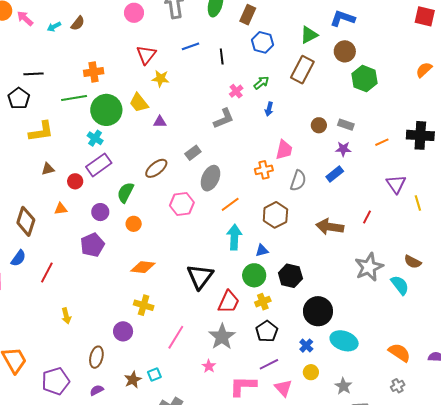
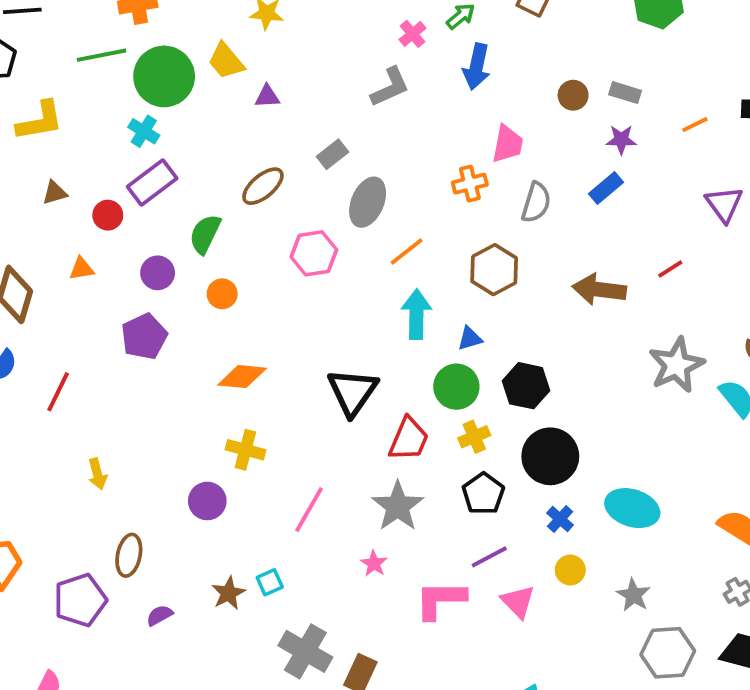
blue arrow: (269, 109) -> (477, 67), size x1.6
red line: (367, 217) -> (670, 269), turned 32
black circle: (318, 311) -> (550, 456), moved
brown ellipse: (96, 357) -> (129, 555), moved

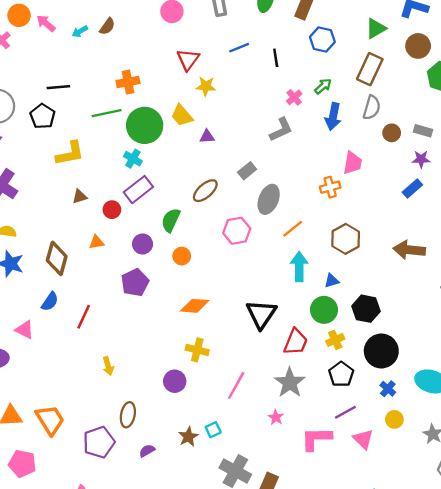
gray semicircle: (536, 202) -> (372, 108), moved

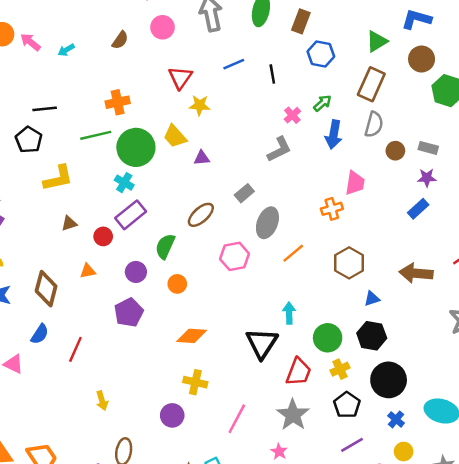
brown semicircle: (107, 26) -> (120, 40), moved
cyan arrow: (299, 266) -> (289, 313), moved, size x0.7
blue triangle: (332, 281) -> (372, 299), moved

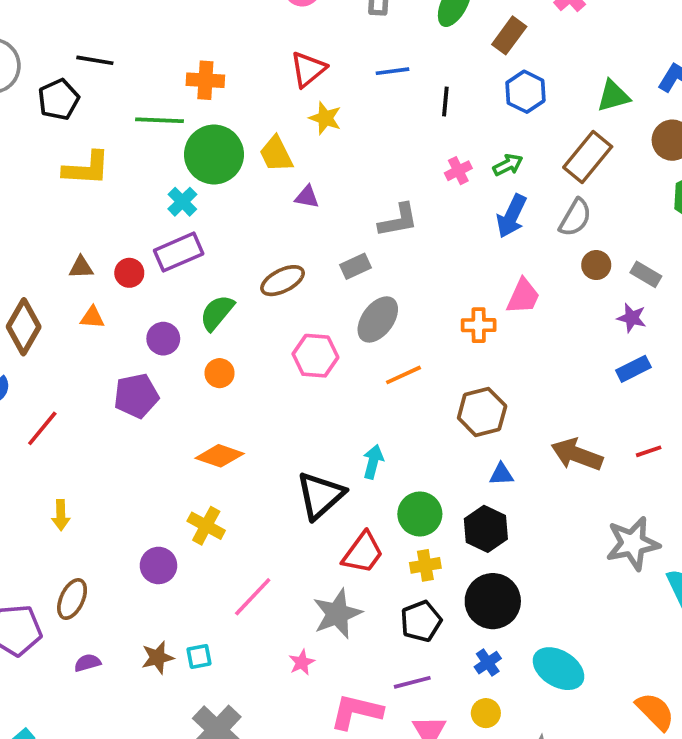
gray L-shape: (279, 149) -> (398, 220), moved
blue rectangle: (418, 209) -> (633, 369), moved
brown triangle: (69, 223) -> (81, 267), moved

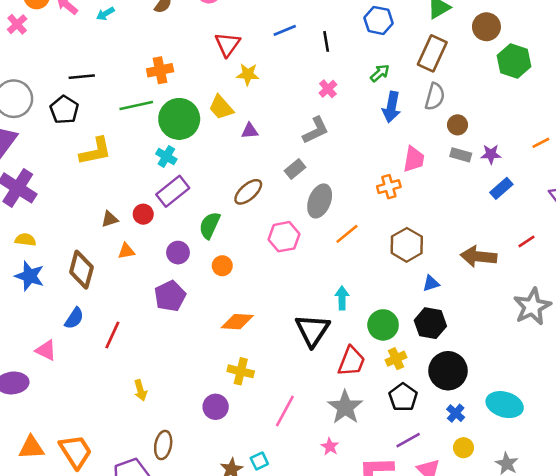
pink cross: (458, 171) -> (328, 89), moved
gray rectangle: (646, 274) -> (461, 155), moved

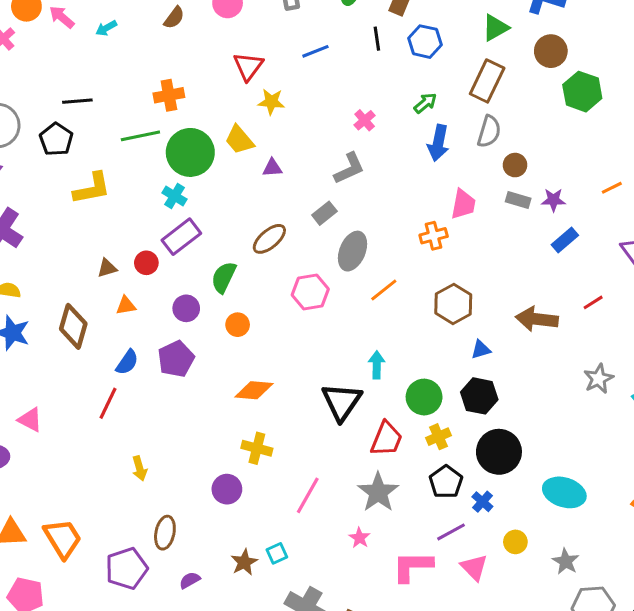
black line: (326, 41) -> (377, 39), moved
gray star: (532, 307) -> (599, 379), size x0.7
blue semicircle: (74, 318) -> (127, 362), moved
blue cross: (456, 413) -> (482, 502), moved

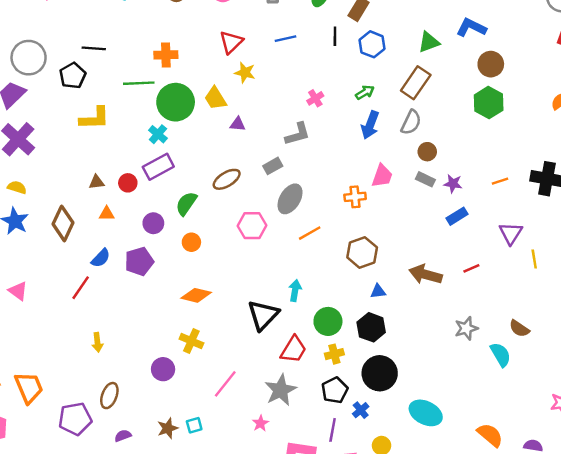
brown circle: (551, 51) -> (491, 64), moved
purple line: (451, 532) -> (333, 430), turned -60

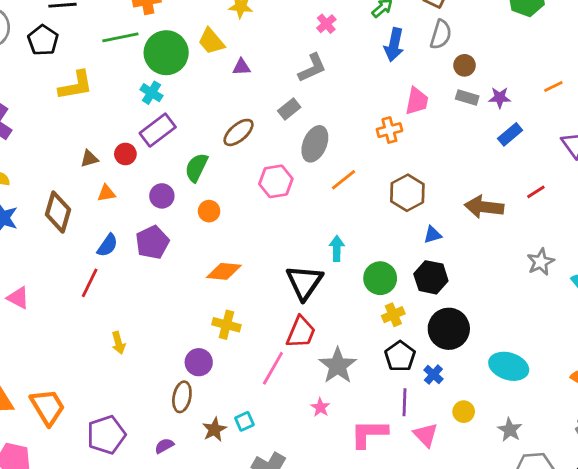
red trapezoid: (294, 349) -> (301, 332), moved
brown ellipse: (109, 396) -> (182, 397), moved

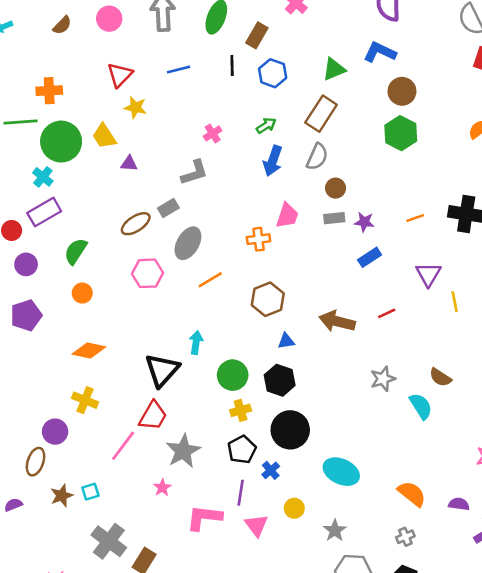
gray rectangle: (467, 97) -> (334, 218), turned -30
brown ellipse: (239, 132) -> (136, 224), moved
purple circle: (162, 196) -> (26, 264), moved

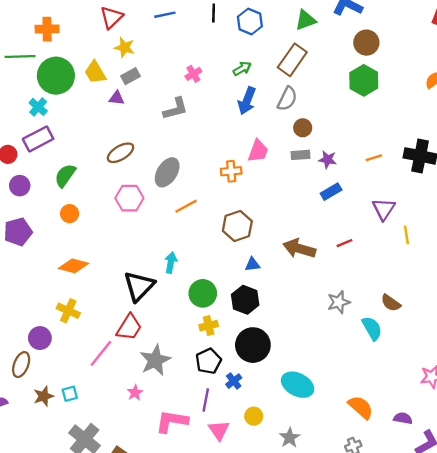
gray rectangle: (168, 208) -> (131, 76), moved

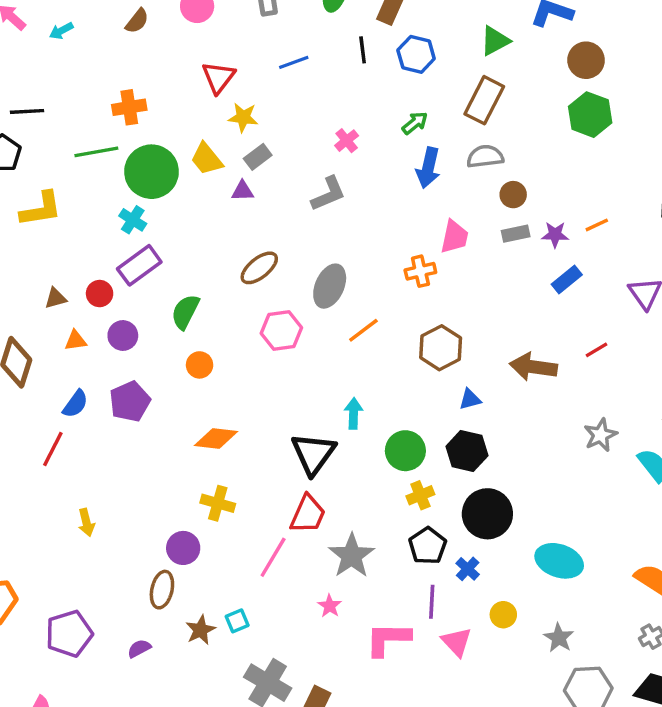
gray semicircle: (287, 99) -> (485, 157), turned -115
orange line: (374, 158) -> (597, 225), moved

